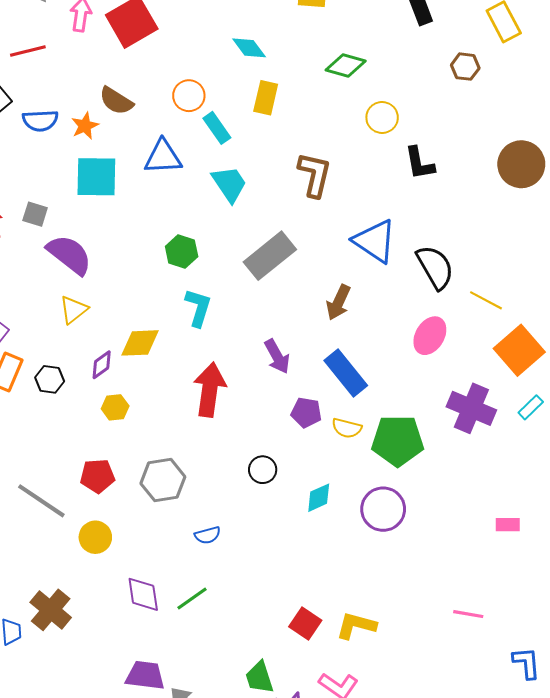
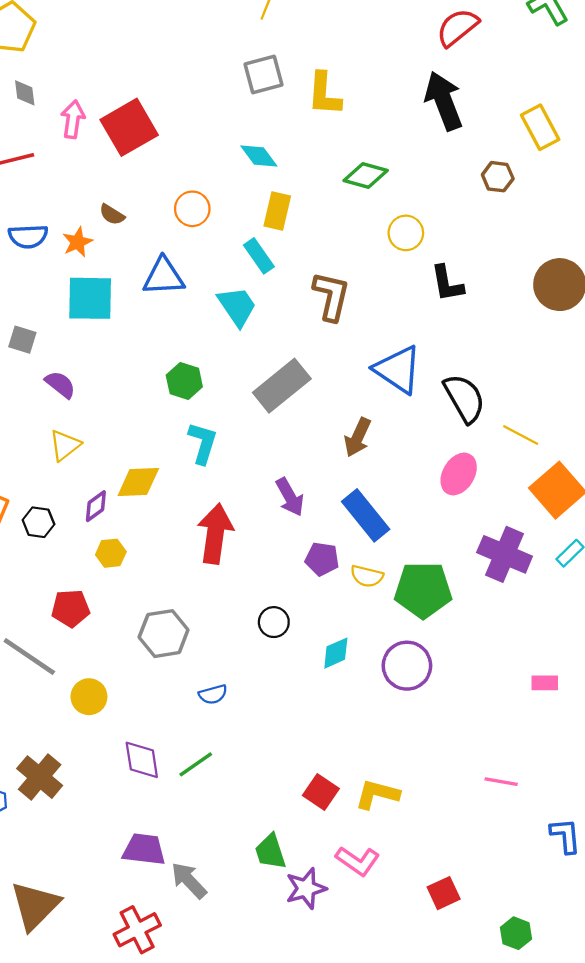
brown semicircle: (116, 101) -> (112, 215), size x0.7
cyan rectangle: (217, 128) -> (259, 256), moved
purple semicircle: (69, 255) -> (60, 384), size x0.6
red pentagon: (97, 476) -> (71, 608), moved

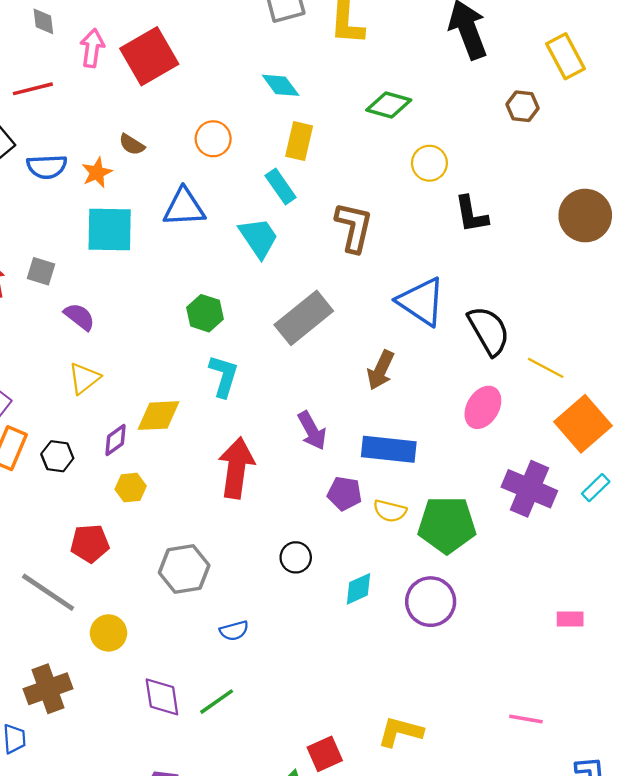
blue rectangle: (366, 515) -> (389, 449), turned -45
brown cross: (40, 777) -> (48, 689), moved, turned 30
red square: (321, 792) -> (325, 754), moved, turned 32

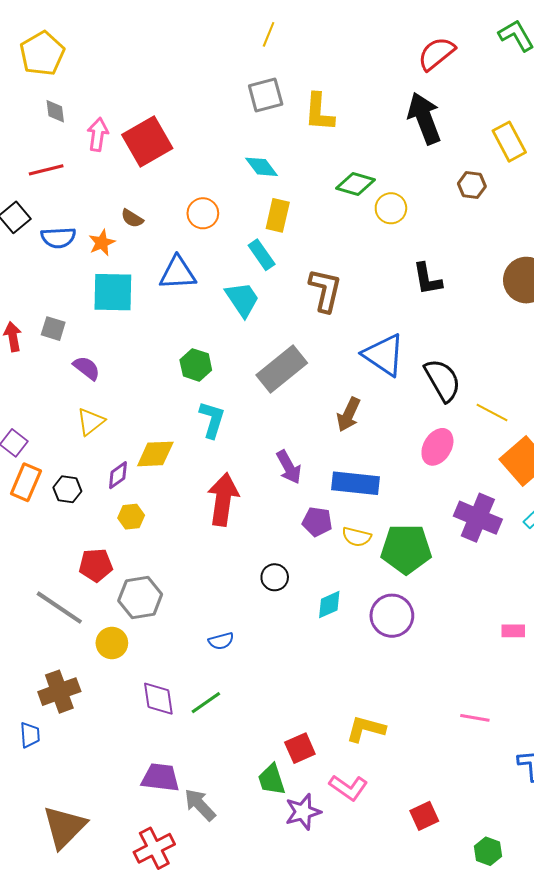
yellow circle: (429, 163) -> (391, 208), moved
gray hexagon: (184, 569) -> (140, 598), moved

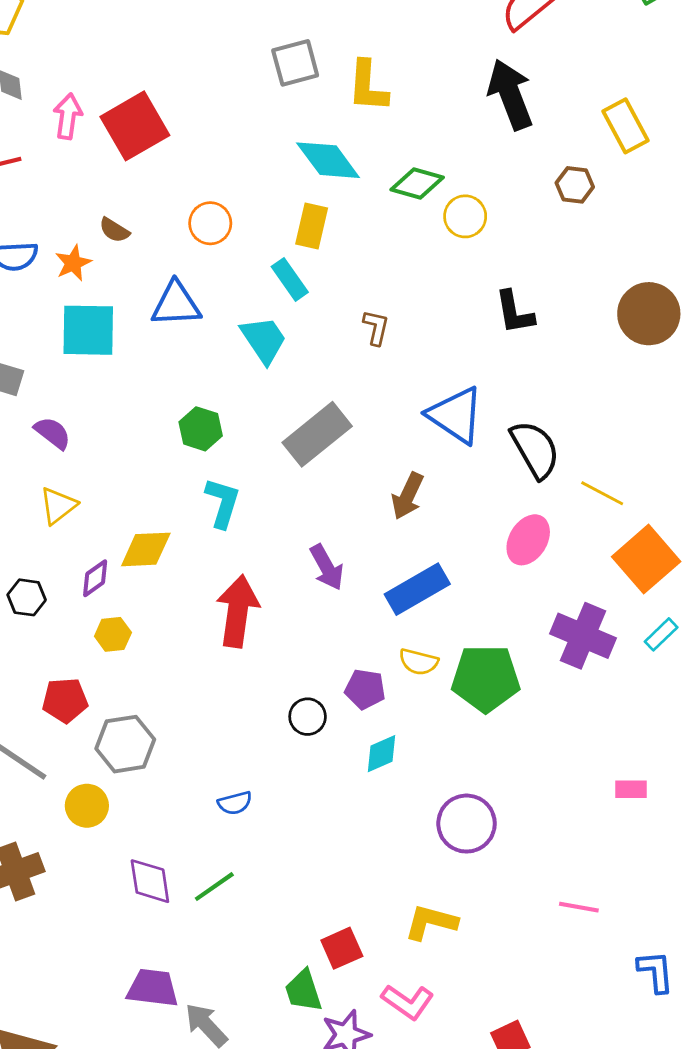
cyan diamond: (262, 167) -> (328, 160), moved, size x1.4
brown L-shape: (325, 290) -> (376, 327), size x0.6
blue rectangle: (356, 483) -> (417, 589), turned -36
purple pentagon: (317, 522) -> (365, 689), moved
purple circle: (392, 616) -> (467, 824), moved

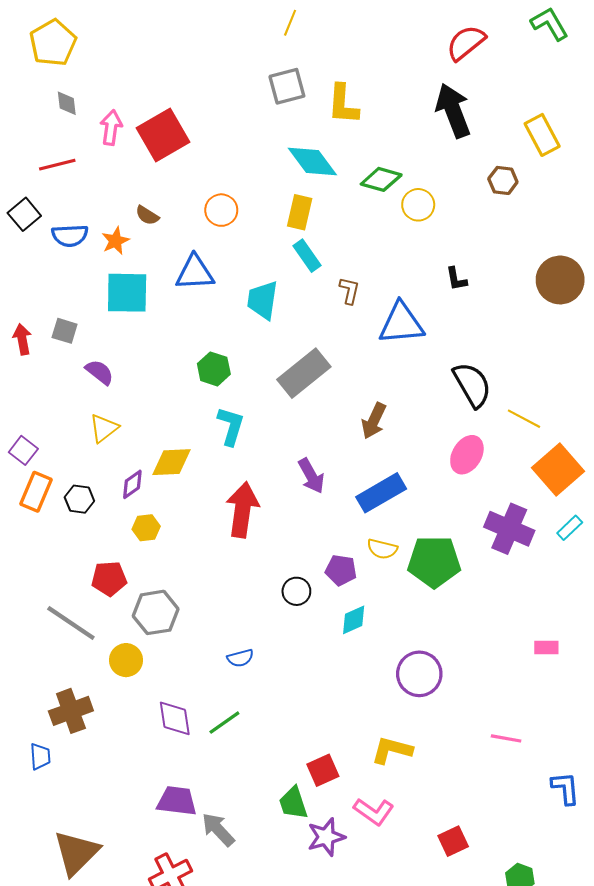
cyan rectangle: (290, 279) -> (307, 256), moved
black L-shape: (514, 312) -> (456, 279), size x0.7
cyan trapezoid: (264, 340) -> (263, 300), turned -138
blue triangle: (456, 415) -> (401, 323), moved, turned -39

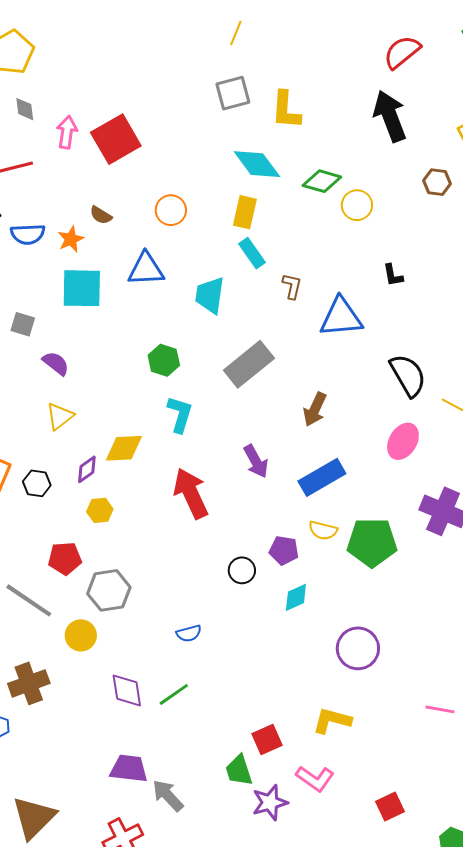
red arrow: (242, 510) -> (191, 493), turned -33

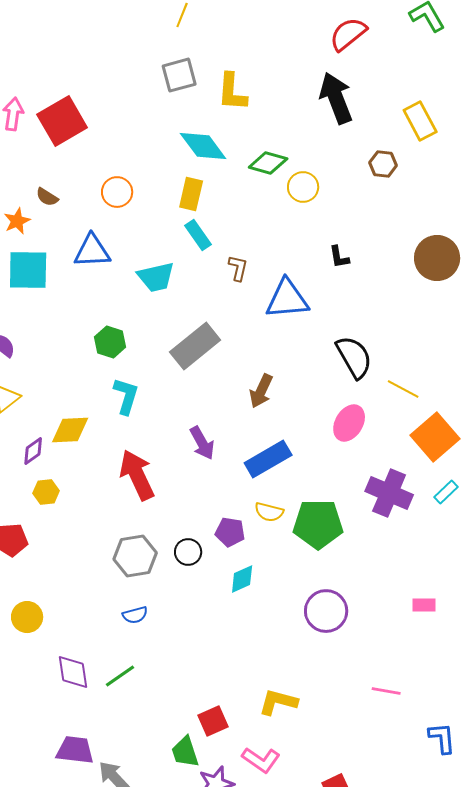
cyan trapezoid: (210, 295) -> (156, 277), turned -111
gray hexagon: (109, 590) -> (135, 556), moved
purple circle: (358, 648) -> (326, 611), moved

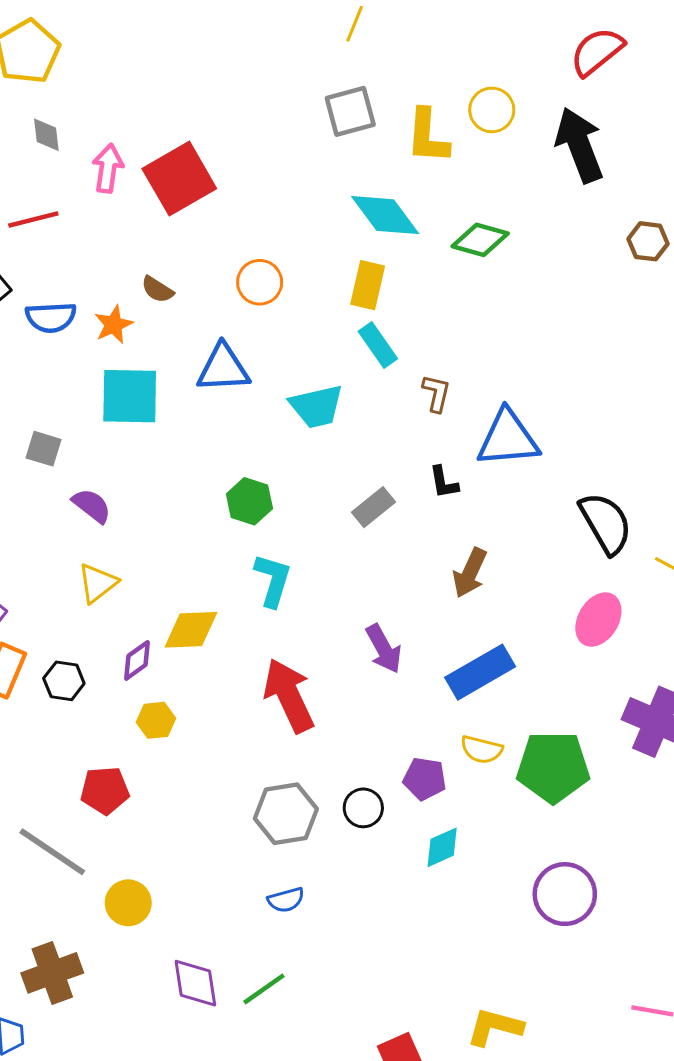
yellow circle: (303, 187) -> (492, 110), moved
black L-shape: (339, 257) -> (444, 482), moved
gray rectangle: (195, 346) -> (374, 507), size x0.6

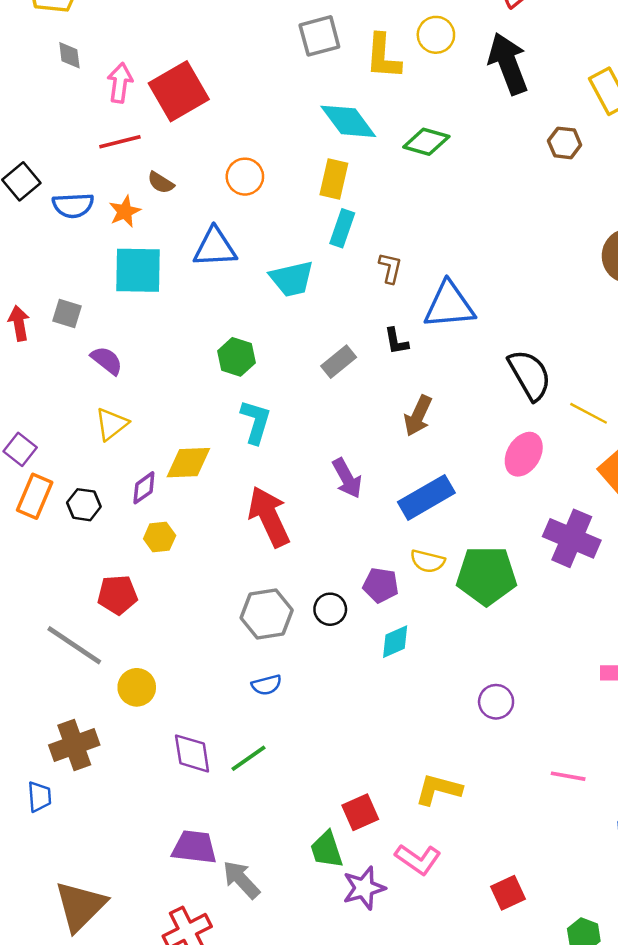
red line: (33, 219) -> (120, 142), moved
cyan rectangle: (378, 345) -> (342, 228), turned 54
purple circle: (565, 894) -> (496, 702), moved, size x0.7

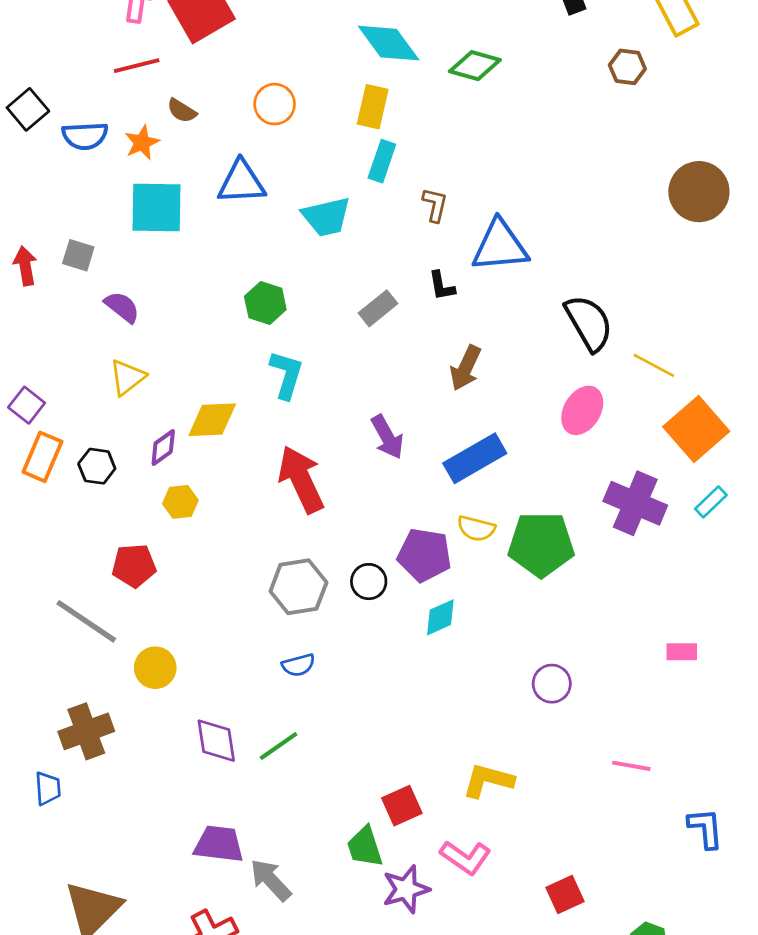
purple pentagon: (381, 585) -> (424, 555), size x1.4

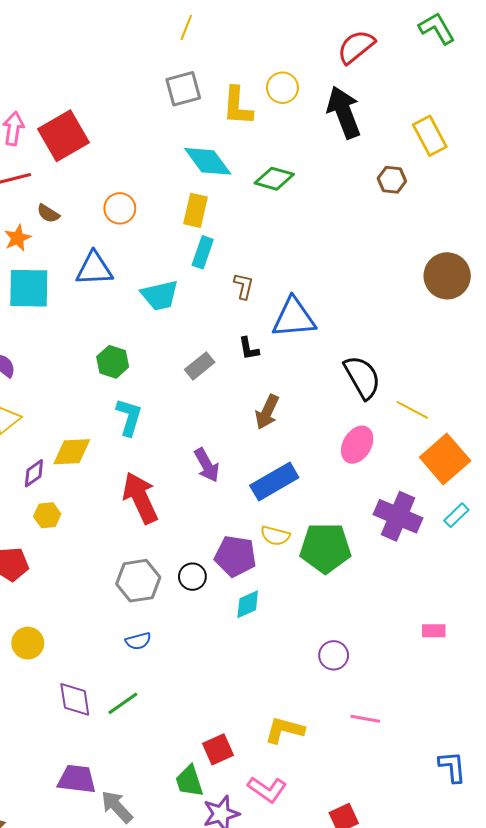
pink line: (631, 766) -> (365, 719), moved

